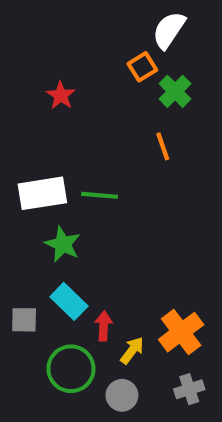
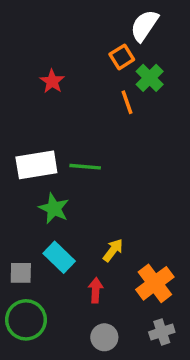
orange line: (163, 146) -> (127, 102), moved
red arrow: (104, 326) -> (96, 290), moved
yellow arrow: (132, 350) -> (113, 250), moved
green circle: (71, 369) -> (26, 320), moved

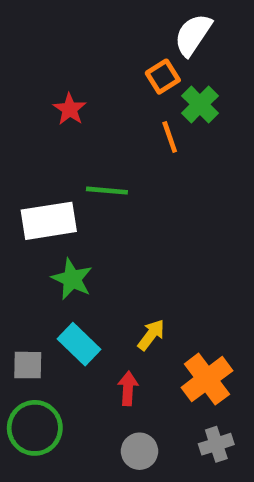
green line: (85, 167) -> (107, 191), moved

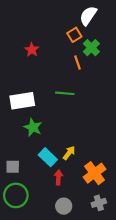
green line: (107, 191) -> (65, 93), moved
cyan rectangle: (79, 344) -> (48, 157), moved

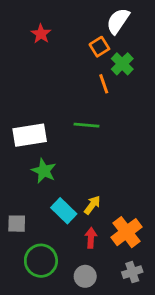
red star: (32, 50) -> (41, 34), moved
red arrow: (58, 177) -> (91, 238), moved
green circle: (16, 195) -> (41, 261), moved

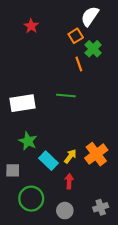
green star: (44, 171) -> (28, 141), moved
orange cross: (127, 232) -> (96, 154), moved

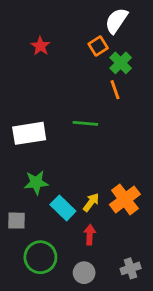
red star: (31, 26) -> (40, 46), moved
orange line: (79, 64) -> (115, 90), moved
green star: (28, 141) -> (36, 183), turned -30

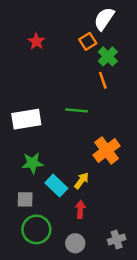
orange cross: (125, 199) -> (107, 150), moved
gray square: (16, 221) -> (25, 199), moved

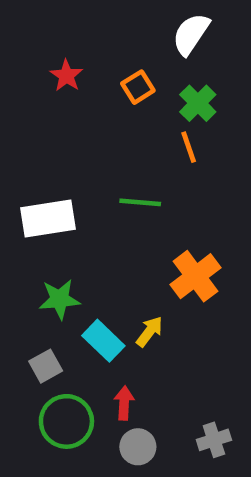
orange square: (88, 41) -> (138, 87), moved
gray square: (25, 199) -> (46, 366), turned -30
red arrow: (80, 209) -> (124, 403), moved

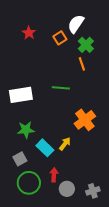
white semicircle: (191, 34) -> (76, 24), moved
gray circle: (138, 447) -> (67, 189), moved

